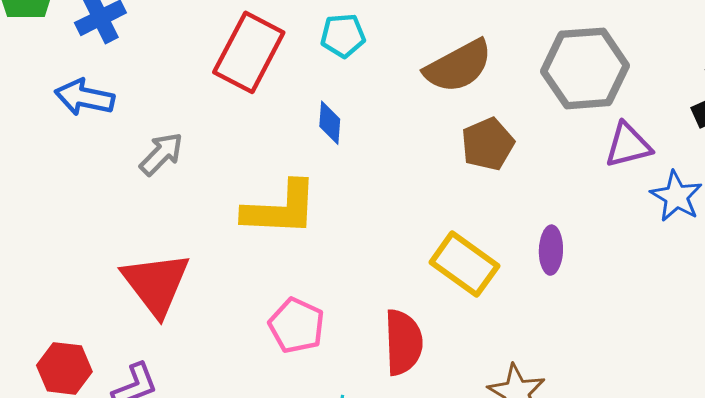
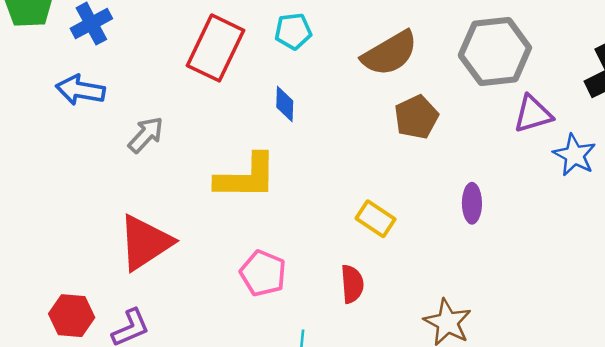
yellow rectangle: (464, 264) -> (376, 219), moved, size x0.7
red triangle: (156, 284) -> (145, 243), turned 36
red semicircle: (403, 342) -> (352, 284), size x0.7

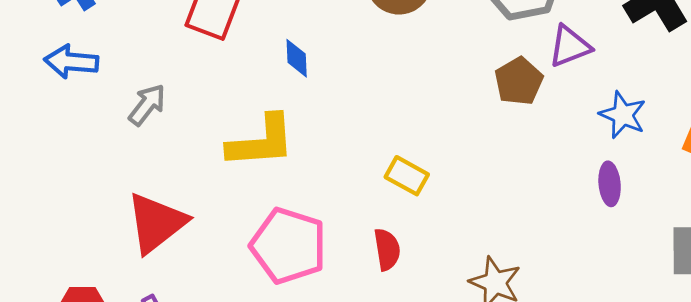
brown pentagon: (416, 117) -> (519, 81), moved
blue star: (574, 155) -> (623, 115), moved
purple ellipse: (472, 203) -> (610, 184), moved
pink pentagon: (263, 273) -> (288, 246), size x1.5

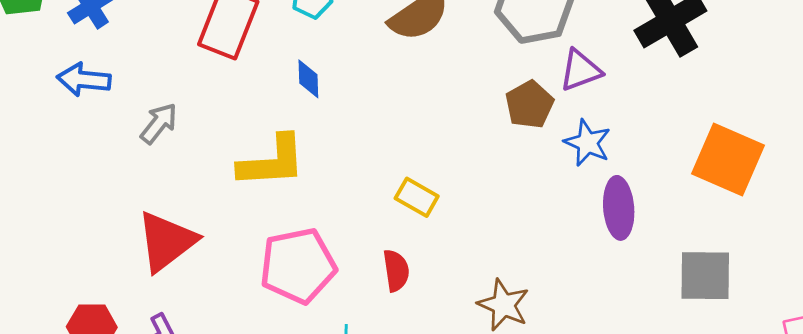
blue star: (623, 115) -> (587, 143), moved
purple ellipse: (610, 184) -> (619, 208), size x1.4
pink pentagon: (288, 246) -> (298, 266), turned -30

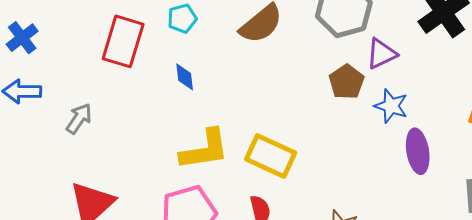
yellow L-shape: (272, 162) -> (205, 150), moved
yellow rectangle: (417, 197) -> (271, 156), size x1.6

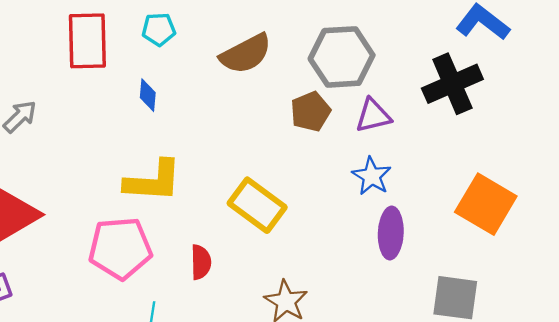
red rectangle: (123, 41) -> (87, 41), turned -30
brown pentagon: (347, 82) -> (311, 112), moved
yellow rectangle: (271, 156) -> (257, 205), moved

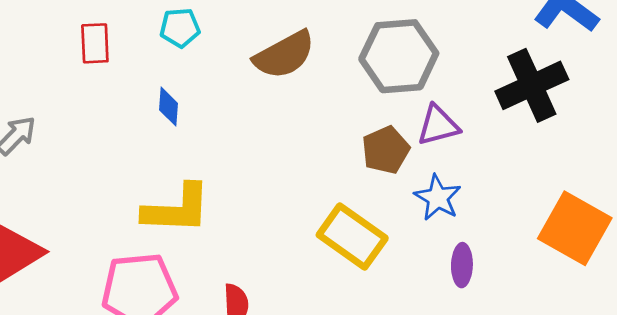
red rectangle: (87, 41) -> (95, 43), size x0.6
brown pentagon: (311, 112) -> (386, 150), moved
yellow rectangle: (257, 205) -> (352, 236), moved
purple ellipse: (391, 233) -> (462, 265), size x0.7

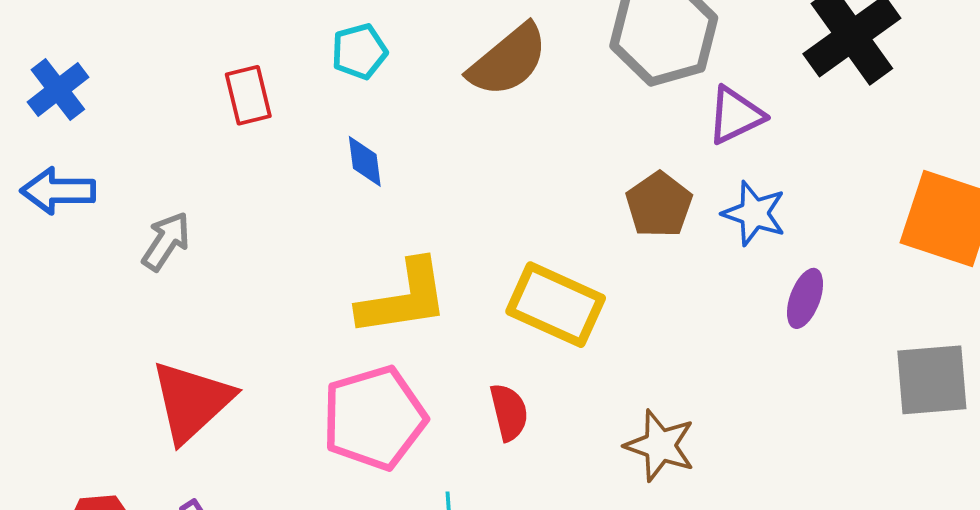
brown pentagon: (386, 150) -> (659, 205), moved
yellow rectangle: (352, 236) -> (556, 305), moved
purple ellipse: (462, 265) -> (805, 298), turned 30

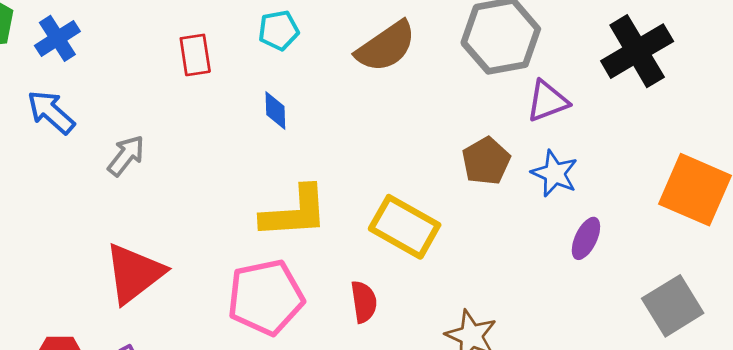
blue arrow: (58, 191) -> (51, 112), turned 36
gray square: (932, 380) -> (673, 306), turned -32

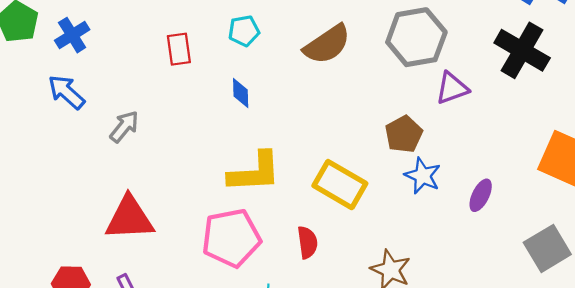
black cross: (637, 51) -> (522, 50), turned -30
blue star: (555, 173) -> (423, 176), moved
red triangle: (134, 273) -> (129, 218), turned 34

